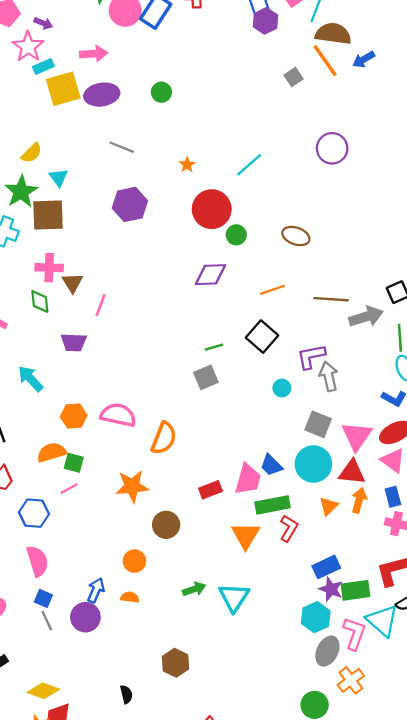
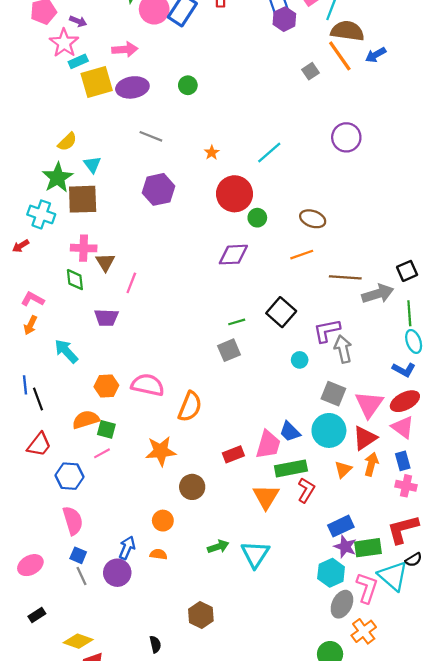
orange line: (272, 290) -> (302, 255), moved
red triangle: (352, 472) -> (365, 438), turned -40

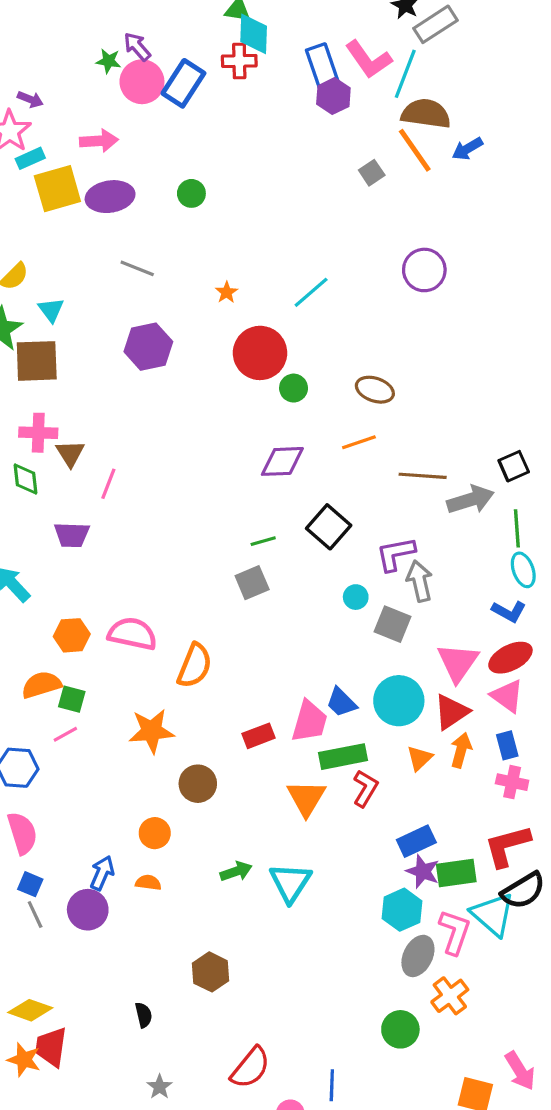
purple diamond: (233, 255) -> (282, 461), moved
gray square: (333, 394) -> (392, 624), moved
black semicircle: (414, 560) -> (523, 891), size x1.8

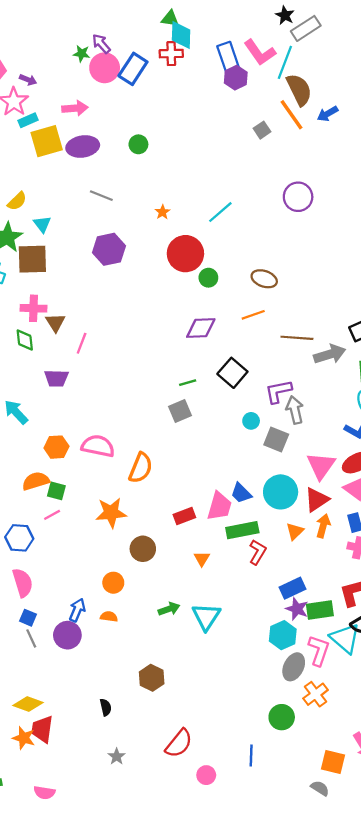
brown semicircle: (426, 114) -> (299, 90), turned 56
orange triangle: (306, 798) -> (202, 559), moved, size x0.6
blue line: (332, 1085) -> (251, 755), moved

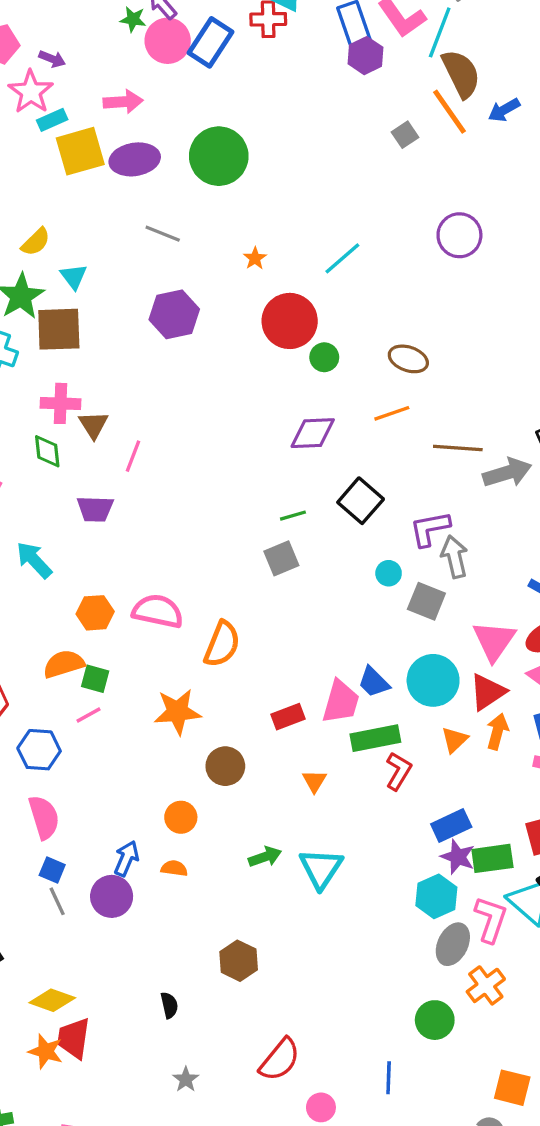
green circle: (138, 144) -> (219, 156), size x2.0

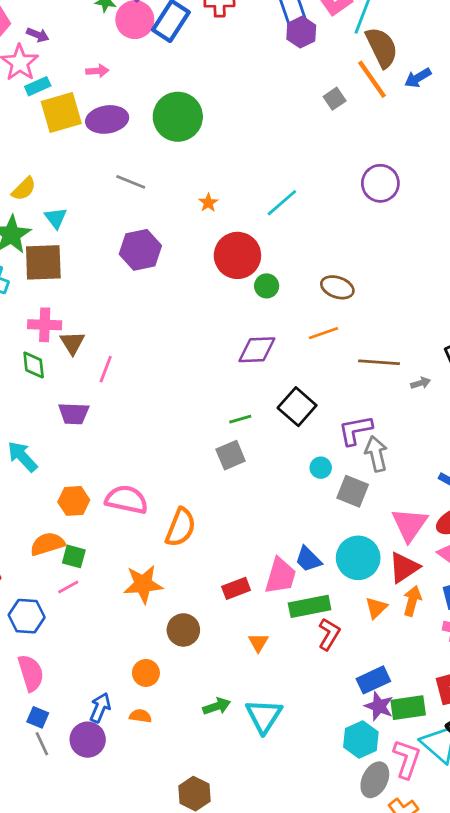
pink arrow: (123, 102) -> (97, 71), size x0.7
gray arrow: (507, 473) -> (421, 383), size x0.5

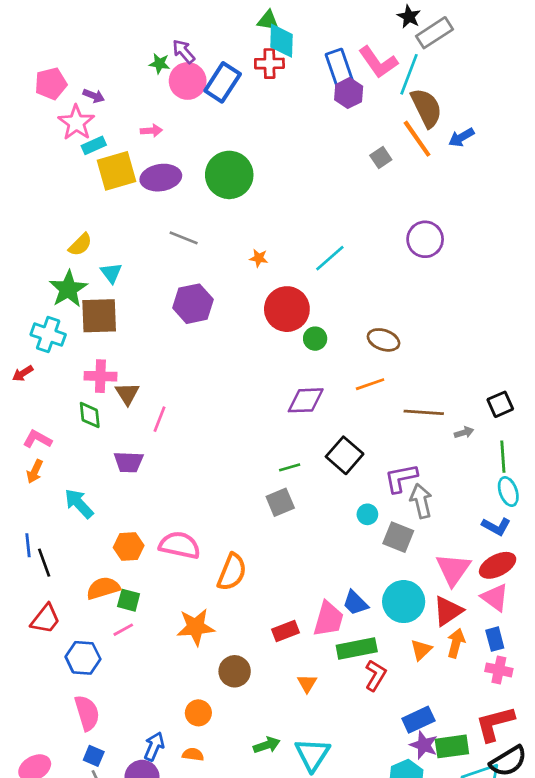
orange star: (208, 203) -> (259, 258), turned -30

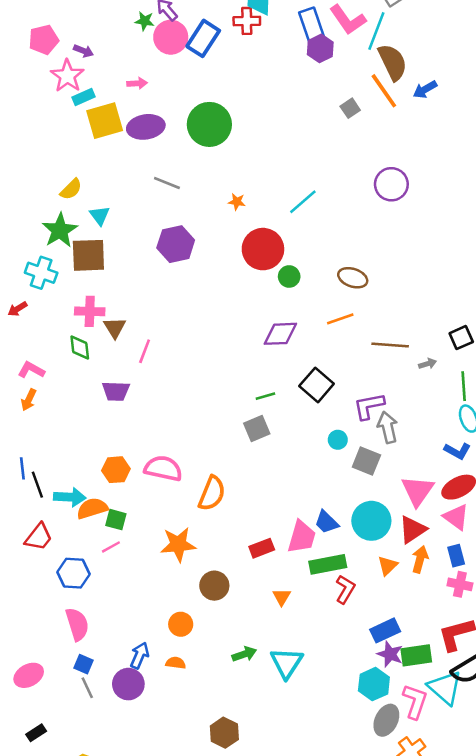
cyan arrow: (79, 504) -> (70, 497), moved, turned 136

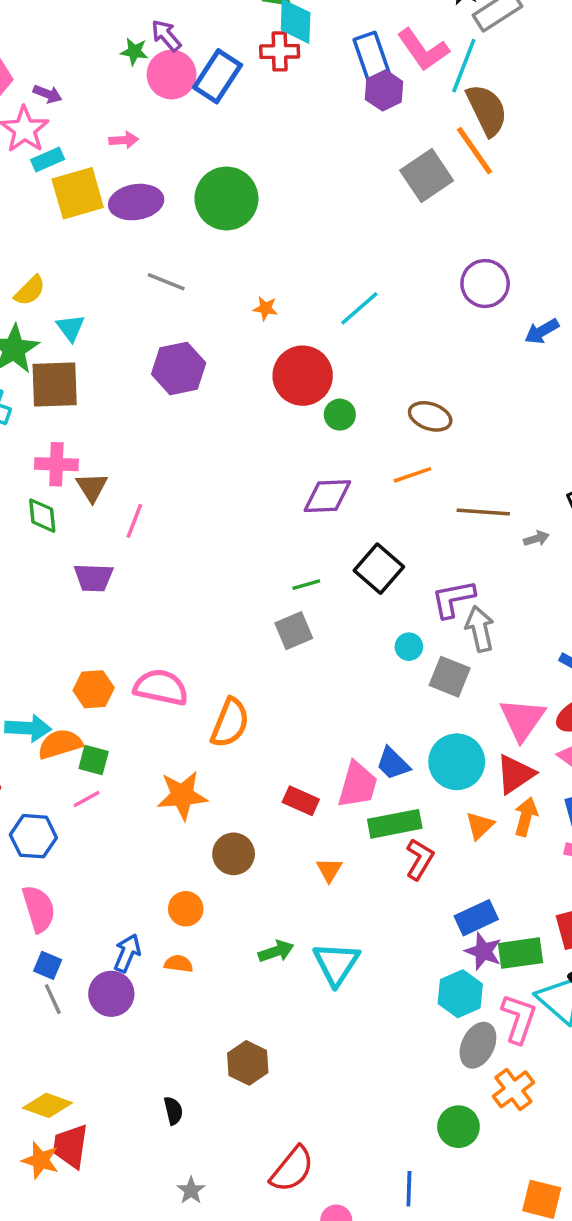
blue arrow: (425, 90) -> (542, 331), moved
gray square: (350, 108) -> (427, 175), size x1.8
red rectangle: (262, 548) -> (301, 801), turned 45

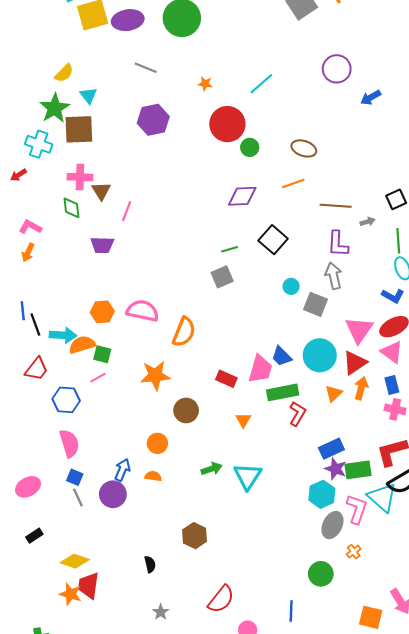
purple L-shape: (453, 599) -> (338, 244), moved, turned -76
orange cross: (513, 1089) -> (354, 552), size x0.6

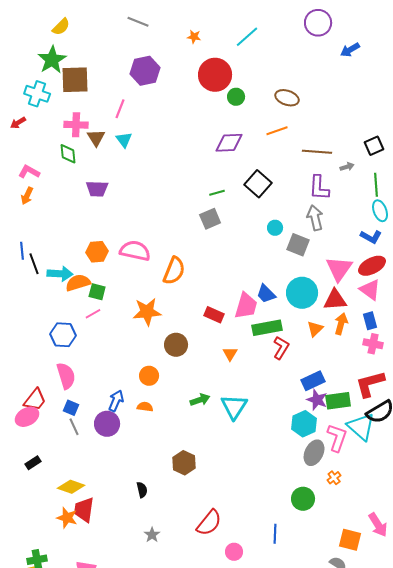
cyan triangle: (88, 95) -> (124, 140), moved
pink line: (127, 211) -> (120, 109), moved
red triangle: (355, 363) -> (335, 300), turned 30
red trapezoid: (37, 369) -> (35, 400), moved

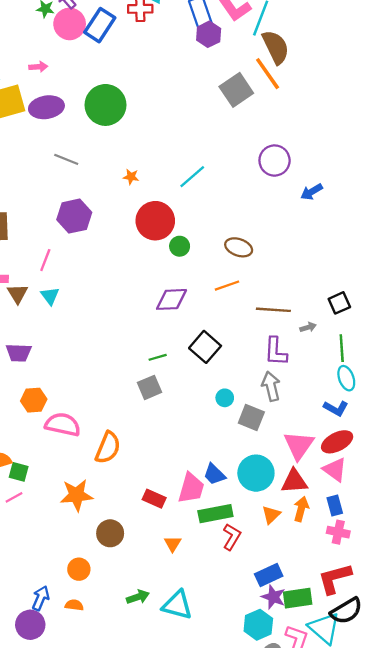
orange hexagon: (97, 252) -> (34, 400), moved
cyan triangle: (234, 407) -> (177, 605), turned -48

